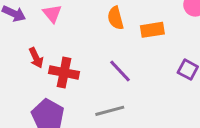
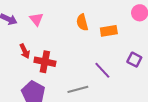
purple line: (120, 71) -> (102, 70), moved

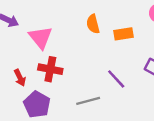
pink triangle: (36, 19) -> (41, 37), moved, size x1.5
red arrow: (25, 51) -> (20, 78), moved

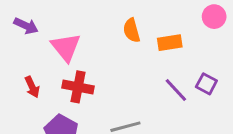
red arrow: (20, 78) -> (32, 87), moved
purple line: (116, 79) -> (176, 90), moved

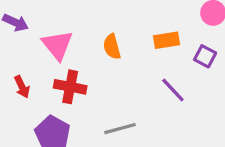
orange semicircle: (132, 30) -> (112, 47), moved
purple square: (206, 84) -> (205, 56), moved

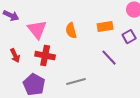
purple square: (205, 56) -> (129, 37), turned 32

